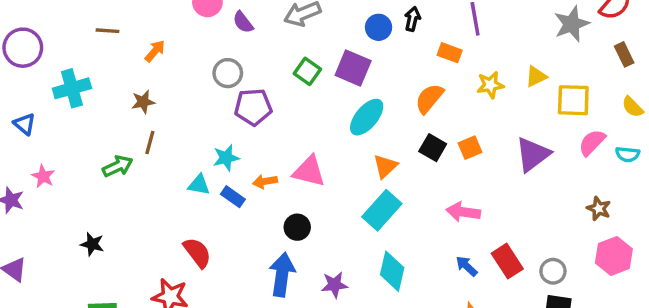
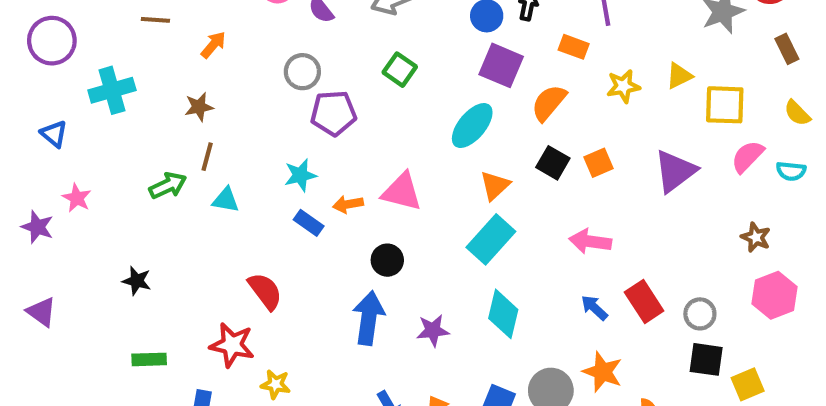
purple square: (353, 68) -> (501, 65), moved
cyan triangle: (199, 185) -> (226, 200), moved

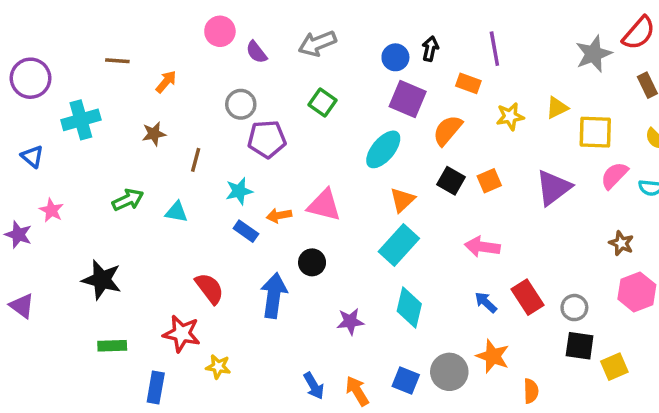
brown line: (207, 157) -> (196, 160), moved
black star: (137, 281) -> (102, 280), size x1.6
blue arrow: (369, 318) -> (274, 295), moved

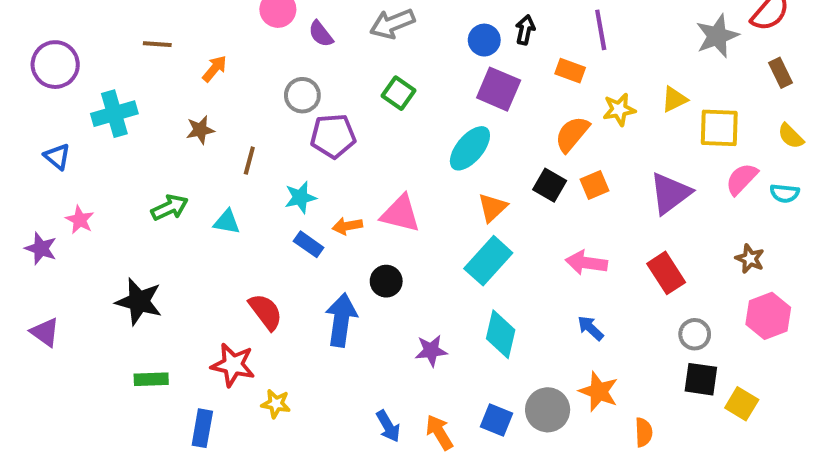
orange semicircle: (448, 130) -> (572, 134), moved
red rectangle: (527, 297) -> (666, 273), moved
yellow square: (614, 367) -> (742, 404), turned -36

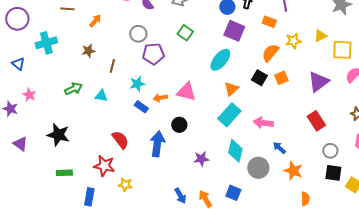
pink arrow: (586, 263) -> (263, 123), moved
purple triangle: (45, 332) -> (20, 144), moved
orange star: (599, 391) -> (293, 171), moved
gray circle: (548, 410) -> (258, 168), moved

